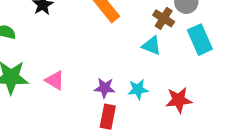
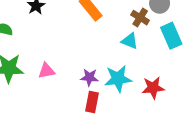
pink triangle: (55, 80) -> (46, 71), turned -42
cyan star: (138, 89) -> (118, 79), size x1.5

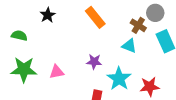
purple star: (89, 77) -> (94, 62), moved
cyan star: (118, 79) -> (119, 79), turned -30

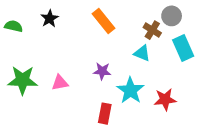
green semicircle: (19, 36) -> (14, 26), moved

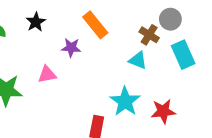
purple star: (102, 71) -> (71, 48), moved
pink triangle: (60, 83) -> (47, 74), moved

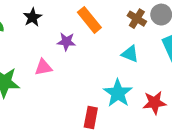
brown cross: (149, 35) -> (137, 19), moved

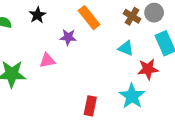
cyan star: (118, 93) -> (132, 96), moved
red star: (154, 103) -> (148, 69), moved

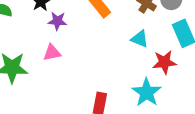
purple star: (68, 37) -> (57, 21), moved

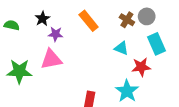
pink triangle: (52, 53) -> (51, 59), size x1.5

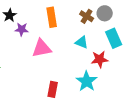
orange rectangle: (89, 21) -> (52, 17), turned 30
pink triangle: (51, 59) -> (42, 48), moved

